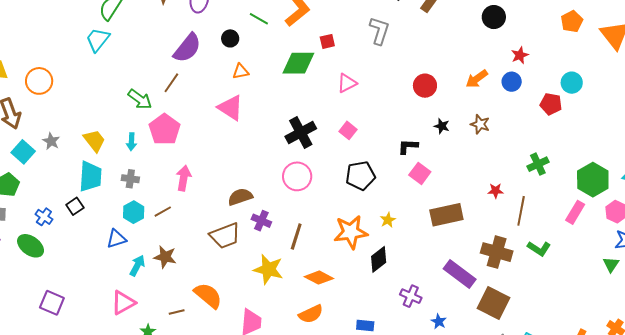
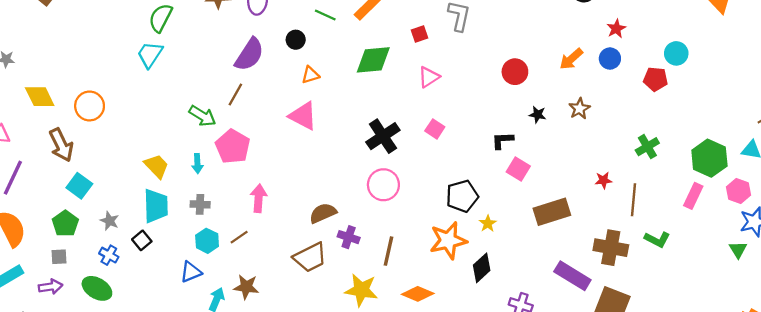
red square: (327, 41) -> (419, 34), moved
brown star: (480, 124) -> (579, 109), turned 30
gray star: (51, 141) -> (110, 221), moved
black pentagon: (360, 176) -> (462, 196), moved

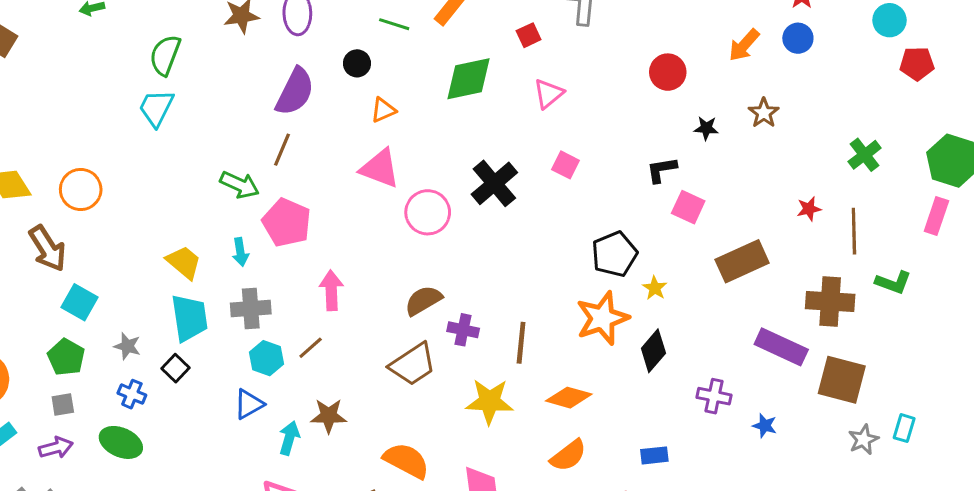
red pentagon: (655, 79) -> (917, 64), moved
pink circle: (383, 185) -> (428, 212), moved
gray cross: (200, 204) -> (251, 308), size x1.4

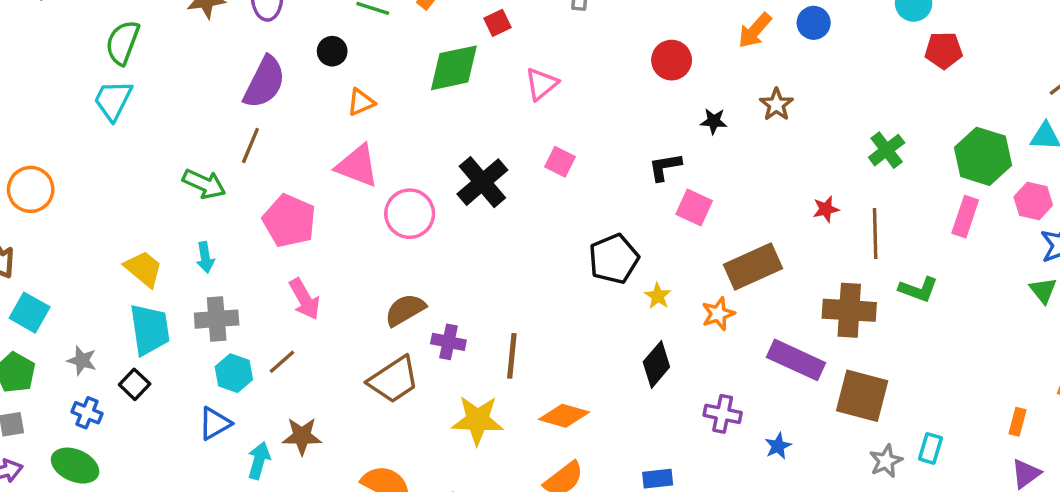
red square: (529, 35) -> (498, 23), moved
pink pentagon: (287, 223) -> (289, 221), moved
pink arrow: (331, 290) -> (305, 299), turned 153
orange star: (602, 318) -> (718, 314), moved, size x0.6
blue star: (765, 426) -> (778, 446), turned 30

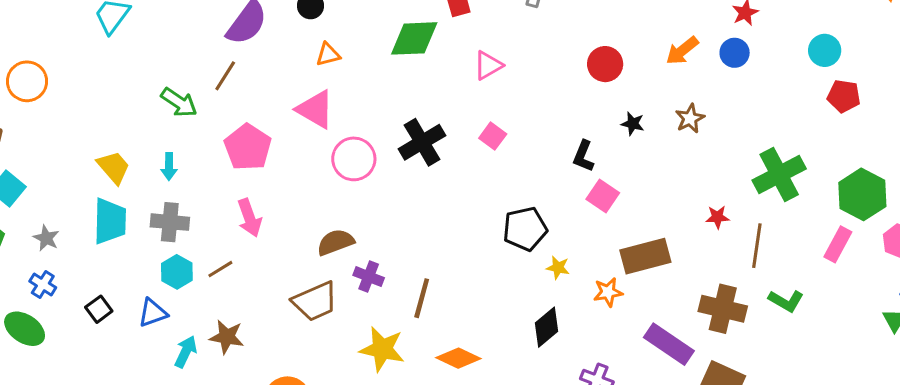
green cross: (887, 150) -> (779, 175), size x1.6
black L-shape: (665, 167) -> (583, 156), turned -68
yellow star: (658, 296) -> (558, 268), turned -30
black square: (135, 384) -> (99, 309), moved

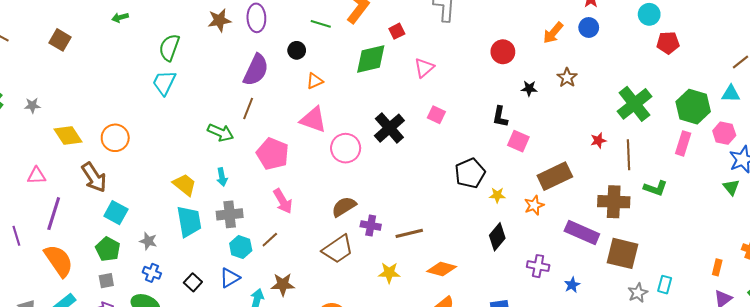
brown line: (422, 298) -> (409, 233), turned 72
yellow star: (382, 349) -> (389, 273), size x0.7

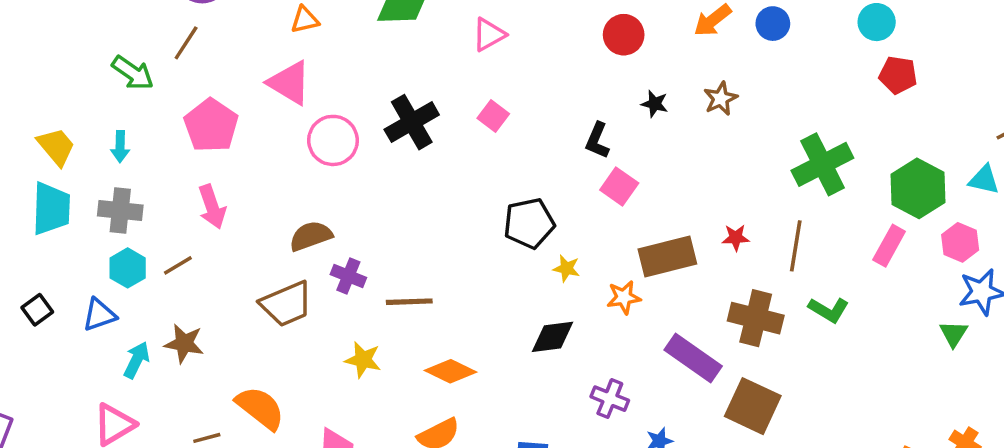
red star: (598, 141) -> (736, 238), moved
black diamond: (497, 237) -> (553, 337), turned 32

